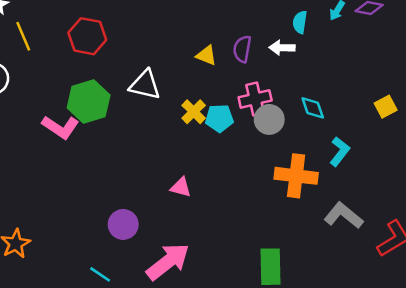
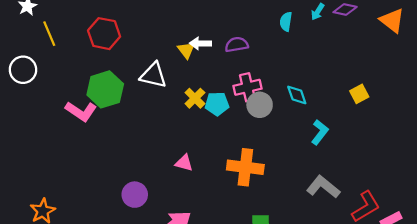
white arrow: (282, 48) -> (200, 43), moved
purple semicircle: (242, 49) -> (237, 45), turned 70
yellow triangle: (206, 55) -> (186, 50), moved, turned 30
orange cross: (296, 176) -> (245, 167), moved

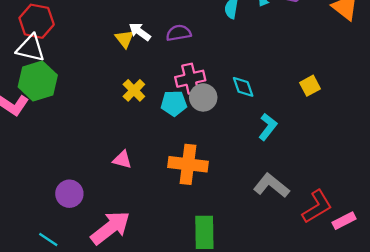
white arrow: (200, 43) -> (140, 32), turned 35
white triangle: (153, 75) -> (31, 48), moved
cyan pentagon: (217, 104) -> (174, 103), moved

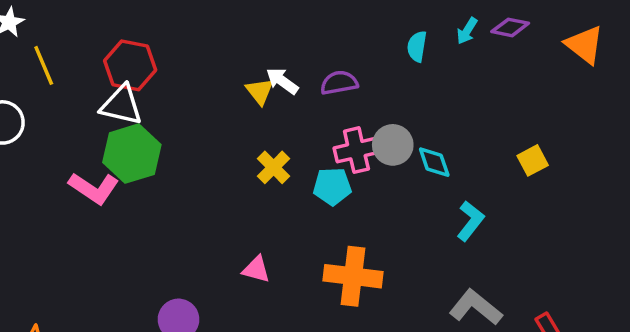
gray circle: (203, 97) -> (393, 145), moved

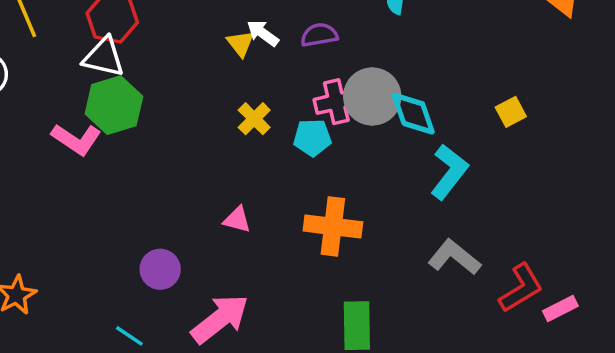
gray circle: (393, 145) -> (372, 96), size x1.4
cyan diamond: (434, 162) -> (413, 114), size x1.4
cyan L-shape: (470, 221) -> (449, 172), size x1.4

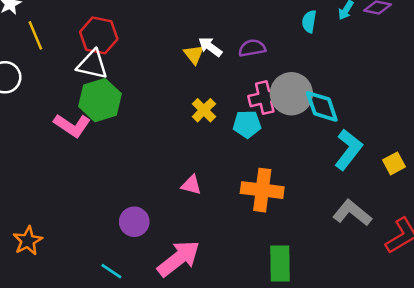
yellow square: (511, 112) -> (394, 163), moved

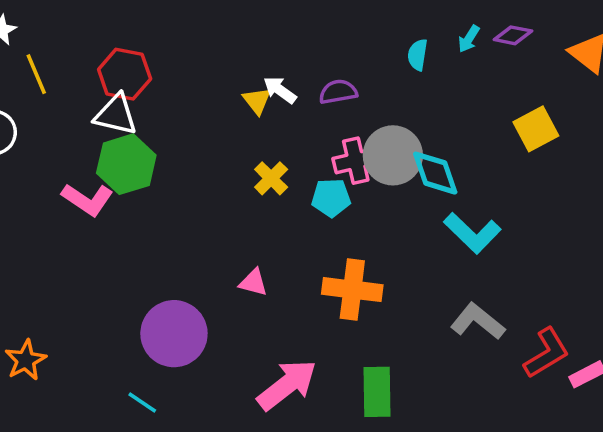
cyan L-shape: (348, 150) -> (472, 233), turned 96
yellow square: (394, 163) -> (536, 129), moved, size x1.4
purple circle: (134, 222) -> (174, 334), size x1.6
pink arrow: (179, 258) -> (287, 385), moved

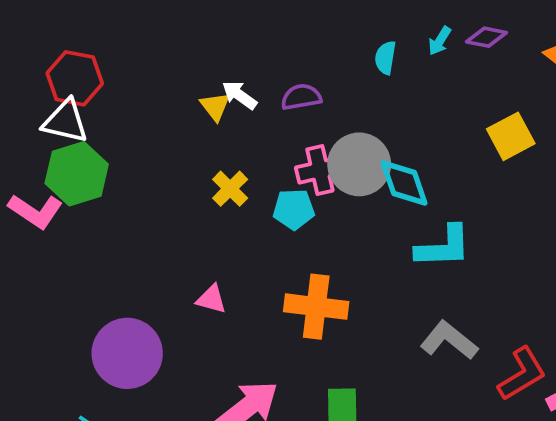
cyan L-shape: (472, 233) -> (443, 247), turned -46

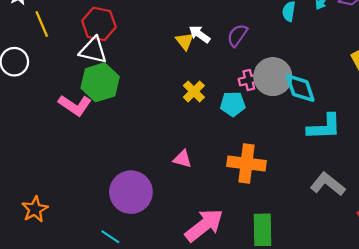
purple semicircle: (301, 97) -> (237, 35), turned -45
pink cross: (320, 170) -> (249, 80), size x0.7

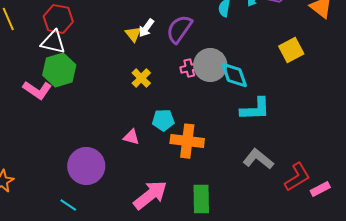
white arrow: (200, 34) -> (146, 28), turned -90
purple semicircle: (237, 35) -> (179, 29), size x1.4
cyan pentagon: (233, 104) -> (163, 120), moved

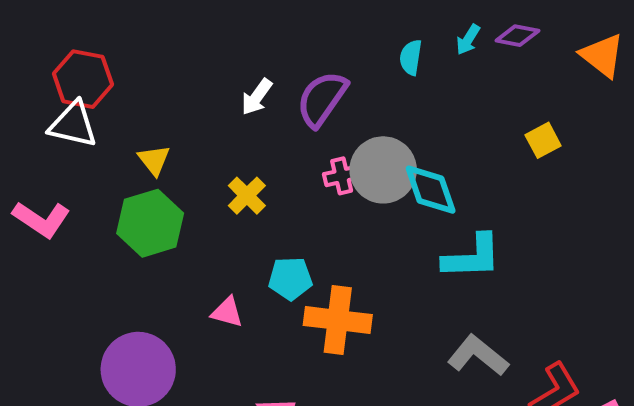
yellow triangle: (133, 34) -> (154, 160), moved
yellow square: (291, 50) -> (543, 140), size x0.7
green hexagon: (59, 70) -> (150, 223), moved

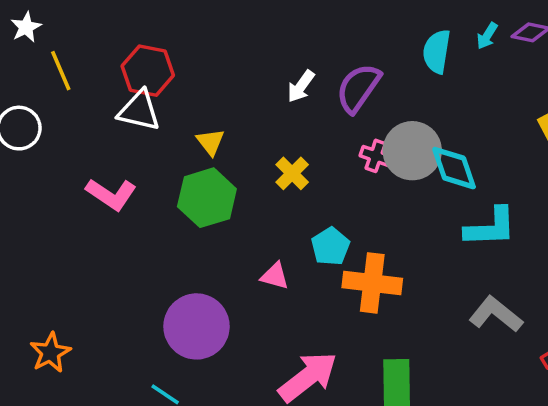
cyan semicircle: (411, 57) -> (437, 51), size x1.4
pink cross: (342, 176) -> (376, 156), turned 32
cyan pentagon: (290, 279) -> (330, 246), turned -30

